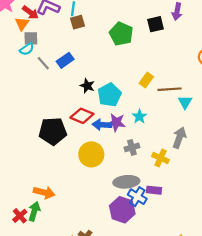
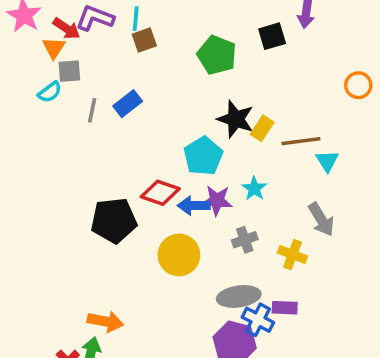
cyan semicircle: (27, 49) -> (50, 92), moved
gray line: (43, 63) -> (92, 110), turned 56
black star: (87, 86) -> (236, 119), moved, size x1.5
gray arrow: (179, 138) -> (321, 219), turned 132

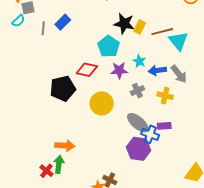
cyan triangle: (327, 161) -> (178, 41), size x1.5
blue arrow: (194, 205) -> (157, 70), moved
gray ellipse: (239, 296) -> (138, 123), turned 55

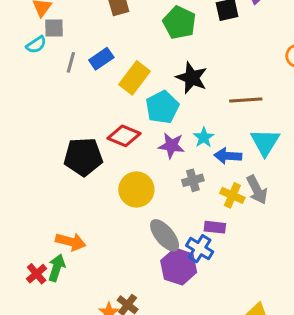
yellow rectangle: (140, 27) -> (134, 78), moved, size x1.5
cyan triangle: (178, 41) -> (265, 142), moved
gray arrow: (179, 74) -> (257, 190), moved
gray ellipse: (138, 123) -> (165, 235), moved
purple rectangle: (164, 126) -> (215, 227), moved

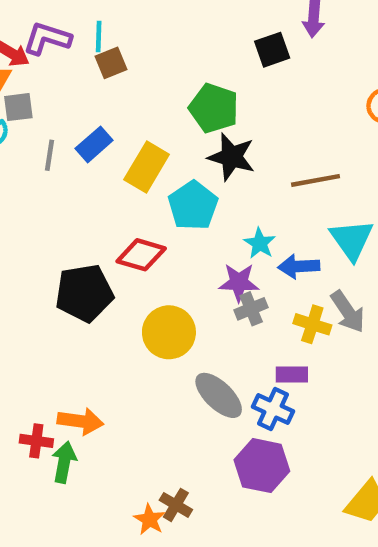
green pentagon: (179, 23) -> (214, 108), moved
purple star: (171, 146) -> (239, 282), moved
purple hexagon: (179, 267) -> (262, 466), moved
red cross: (37, 274) -> (36, 441), moved, turned -35

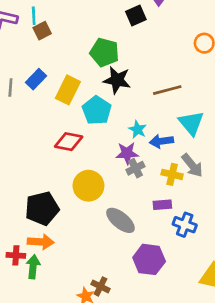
black pentagon: (84, 293) -> (42, 208), moved
blue cross: (273, 409) -> (185, 225), moved

